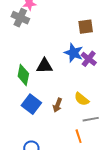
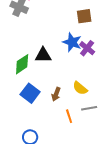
green diamond: (23, 75) -> (22, 64), turned 45
orange line: (79, 136) -> (69, 116), moved

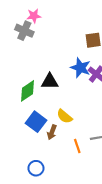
yellow semicircle: (80, 88) -> (65, 116), moved
brown arrow: (56, 94) -> (52, 132), moved

